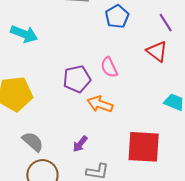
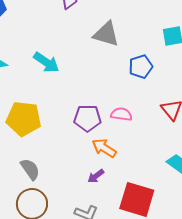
pink semicircle: (109, 67) -> (121, 114), turned 110
purple arrow: (80, 144) -> (96, 176), moved

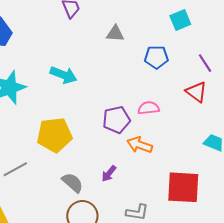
gray triangle: (106, 34) -> (115, 33), size x0.7
blue pentagon: (141, 67) -> (156, 57), turned 30
purple arrow: (96, 176) -> (109, 174), moved

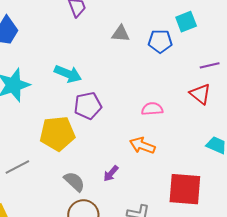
blue pentagon: (156, 57) -> (160, 41), moved
purple line: (205, 63) -> (210, 65), turned -72
purple pentagon: (116, 120) -> (88, 106), moved

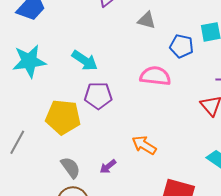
gray triangle: (121, 34) -> (147, 20), moved
pink semicircle: (152, 109) -> (155, 76), moved, size x1.4
gray line: (17, 167) -> (17, 142), turned -45

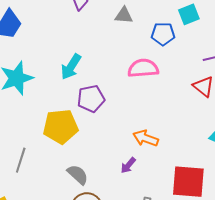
cyan arrow: (85, 61) -> (71, 67), turned 100
purple arrow: (108, 167) -> (128, 165), moved

